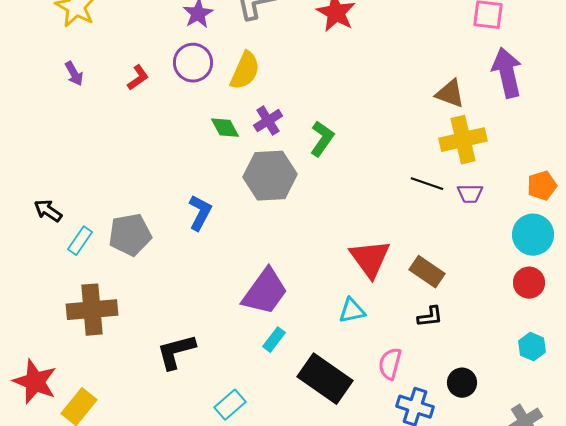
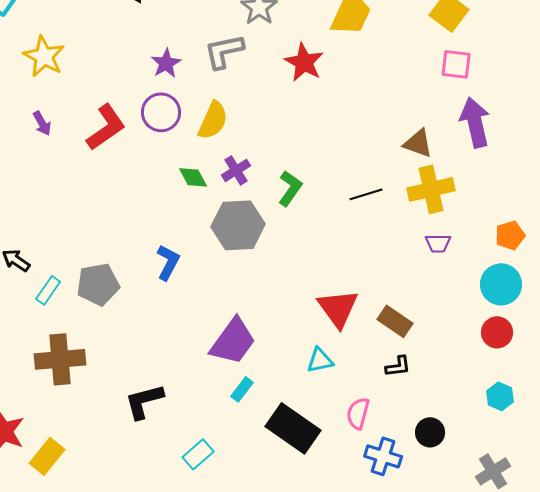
red L-shape: (138, 78) -> (106, 127), size x1.8
black line: (427, 184) -> (366, 194), moved, turned -36

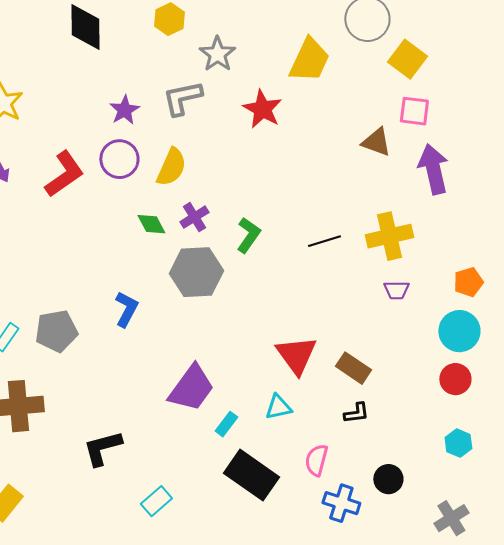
brown triangle: (418, 143) -> (376, 142), moved
cyan rectangle: (242, 389) -> (226, 424), moved

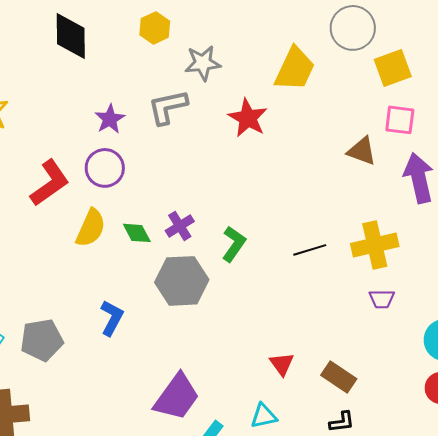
gray star: (217, 54) -> (203, 63), turned 30
yellow square: (407, 59) -> (393, 68), turned 33
yellow semicircle: (171, 167) -> (91, 228), moved
red triangle: (296, 355) -> (282, 364), size x0.6

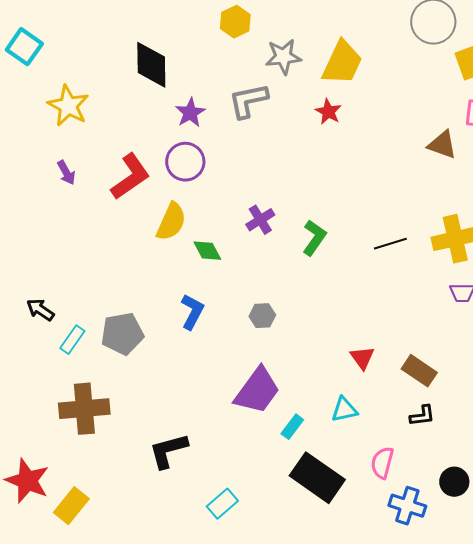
black diamond: (71, 36) -> (151, 65), moved
yellow trapezoid: (295, 69) -> (342, 63), moved
red star: (248, 118) -> (328, 112), size x0.7
green diamond: (137, 233) -> (207, 251), moved
gray hexagon: (182, 281) -> (262, 316), moved, size x0.5

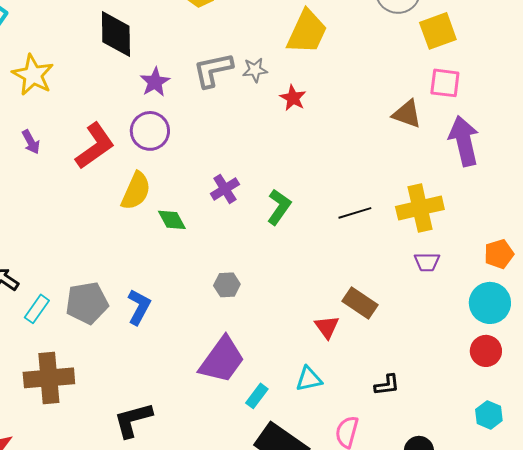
gray star: (283, 57) -> (255, 70), moved, size x0.7
red star: (328, 112) -> (293, 98), moved
blue L-shape: (192, 312) -> (139, 307), moved
brown rectangle: (419, 371) -> (360, 303), moved

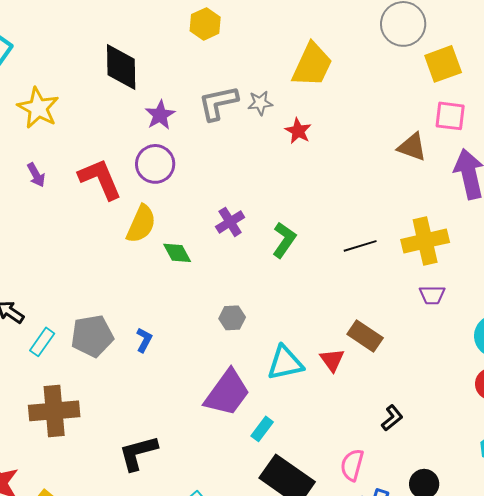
red L-shape: (95, 146) -> (100, 179), turned -78
blue L-shape: (139, 307) -> (144, 340), size x0.7
cyan triangle: (309, 379) -> (285, 363), moved, size x1.4
black L-shape: (387, 385) -> (392, 418), turned -32

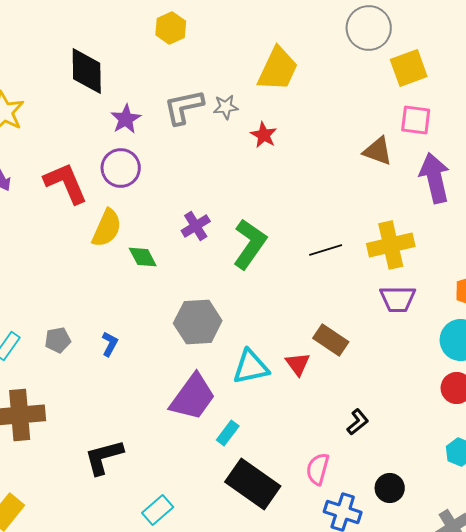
green L-shape: (284, 240) -> (250, 244), size x1.4
purple trapezoid: (432, 295) -> (398, 299), size x1.4
gray hexagon: (232, 318) -> (198, 322), size x1.8
gray pentagon: (92, 336) -> (58, 340), size x0.6

